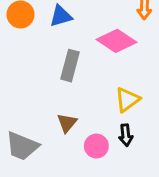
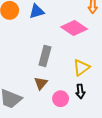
gray rectangle: (70, 66) -> (45, 56), moved

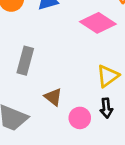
gray rectangle: (45, 56) -> (25, 61), moved
brown triangle: (41, 83) -> (53, 97), turned -32

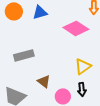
gray rectangle: (25, 61) -> (24, 55), turned 60

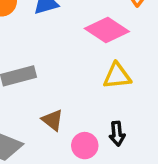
yellow triangle: (83, 66) -> (117, 76), moved, turned 30

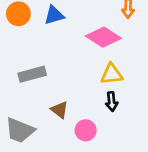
black arrow: (117, 134) -> (112, 102), moved

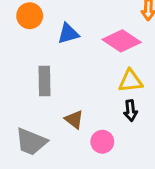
blue triangle: (54, 15) -> (68, 34), moved
gray rectangle: (32, 74) -> (44, 81), turned -76

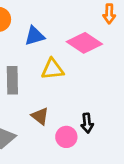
yellow triangle: (130, 81) -> (53, 69), moved
black arrow: (130, 111) -> (87, 123), moved

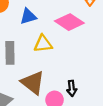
brown triangle: (40, 116) -> (33, 83), size x1.6

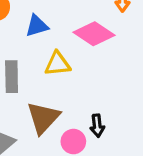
brown triangle: (33, 83) -> (43, 118), turned 35

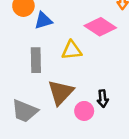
blue triangle: (37, 26) -> (43, 21), moved

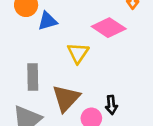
yellow triangle: (72, 50) -> (78, 53), turned -50
gray rectangle: (36, 60) -> (33, 77), moved

